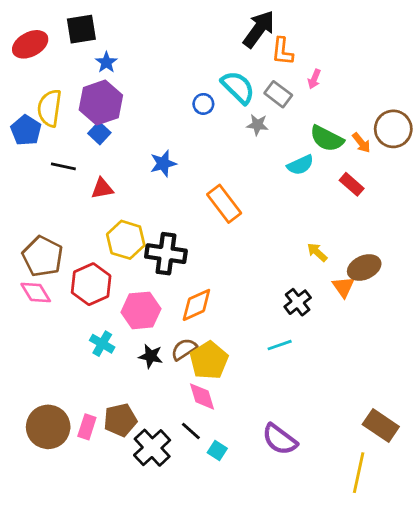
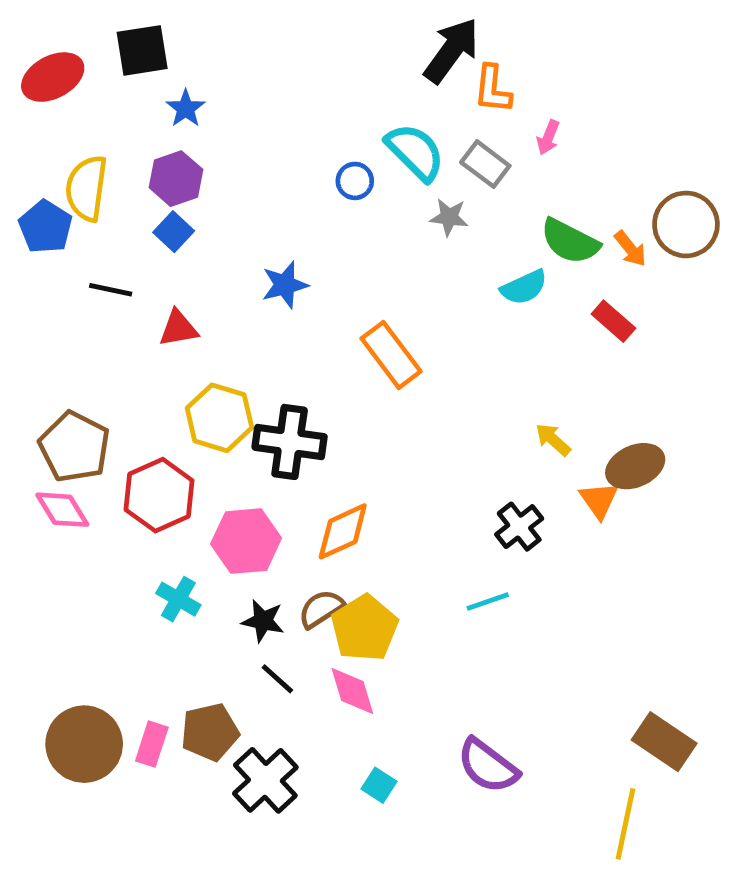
purple hexagon: (101, 103) -> (176, 179), size x0.7
black line: (191, 431) -> (277, 679), moved

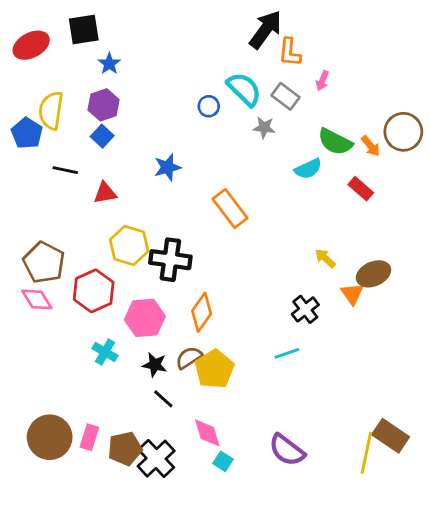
orange diamond: (343, 531) -> (202, 312), turned -30
pink diamond: (352, 691) -> (207, 433), moved
brown pentagon: (210, 732) -> (125, 449), moved
yellow line: (626, 824) -> (366, 453), moved

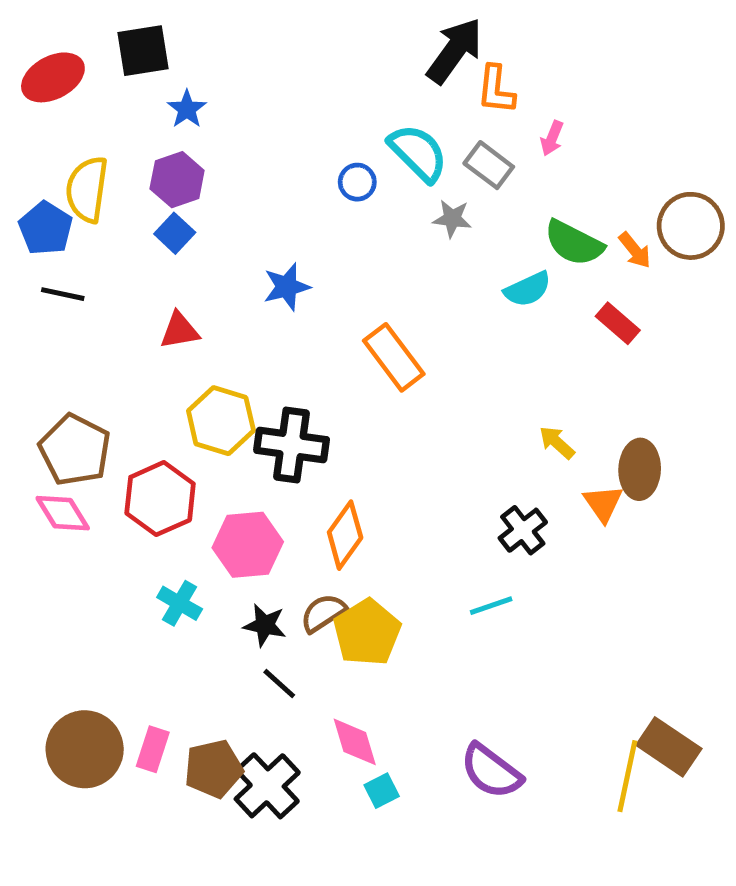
black line: (65, 170) -> (63, 294), moved
brown ellipse: (373, 274) -> (640, 469), turned -64
cyan square: (223, 461) -> (382, 791), turned 30

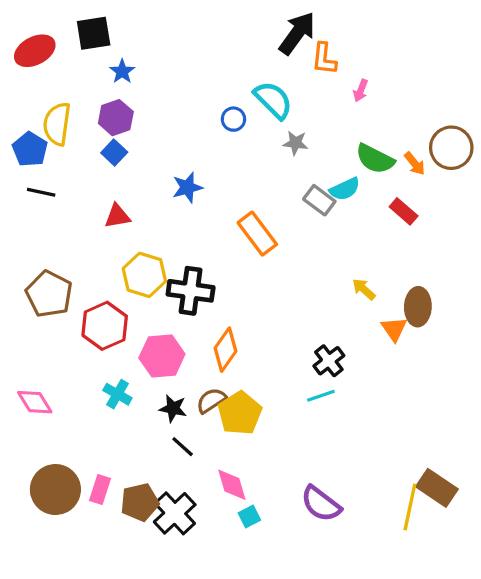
gray rectangle: (489, 165) -> (319, 200), moved
pink diamond: (63, 513) -> (35, 402), moved
black cross: (523, 530) -> (329, 361), moved

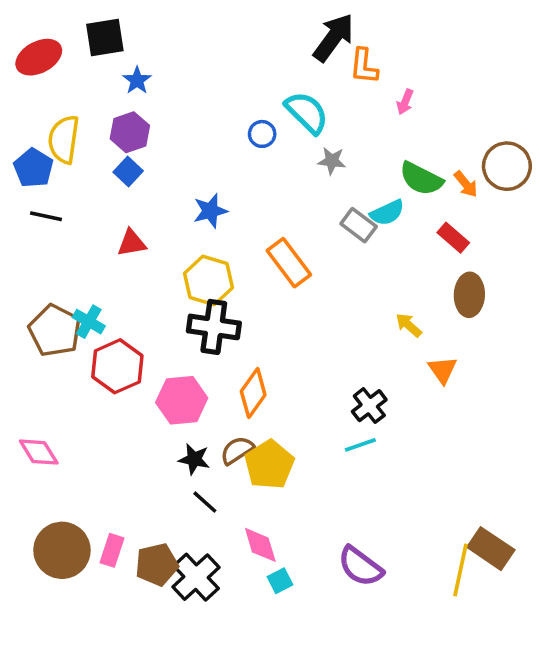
yellow hexagon: (144, 275) -> (208, 281), moved
brown ellipse: (418, 307) -> (469, 295), moved
cyan cross: (117, 394) -> (89, 322), moved

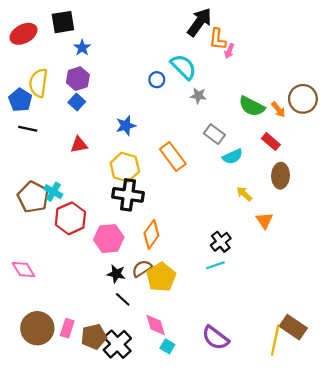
pink arrow: (405, 102) -> (229, 51), moved
cyan semicircle: (387, 213) -> (233, 156), moved
cyan square: (280, 581) -> (167, 346), turned -32

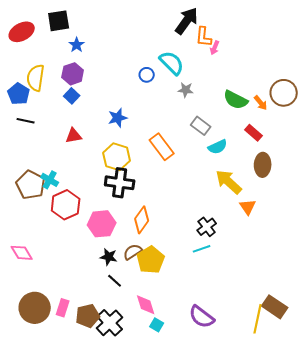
yellow arrow: (244, 194) -> (229, 182), size x1.8

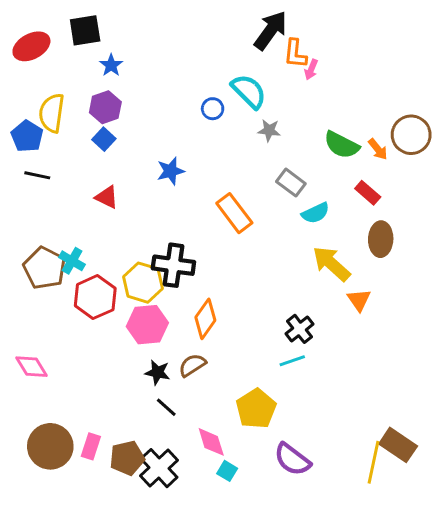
red triangle: (74, 136) -> (107, 197), turned 36
yellow hexagon: (117, 157) -> (143, 283), moved
yellow pentagon: (151, 260) -> (256, 409), moved

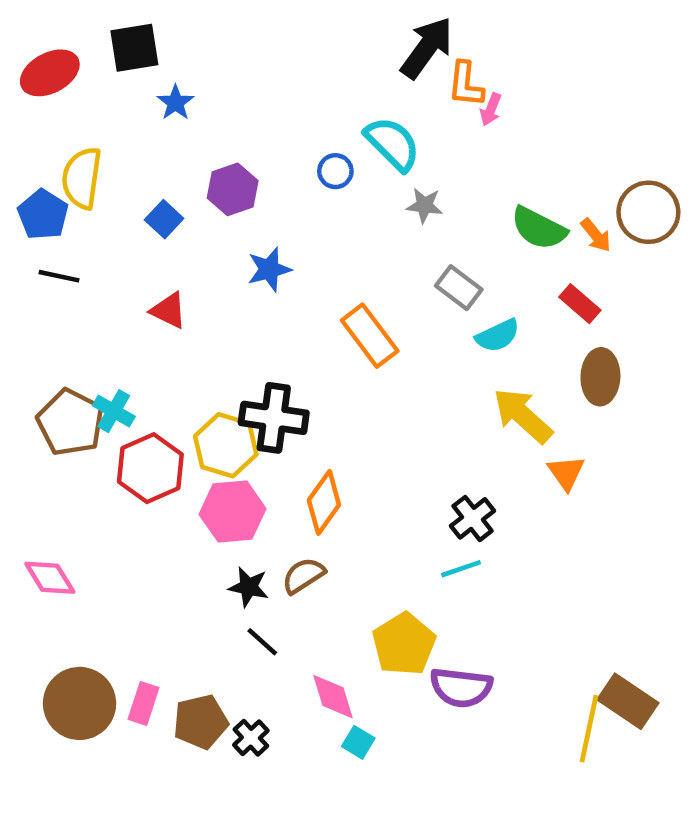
purple hexagon: (105, 107) -> (233, 189), moved
purple semicircle: (292, 459) -> (461, 687), moved, turned -30
black cross: (159, 468) -> (251, 738), size x0.6

